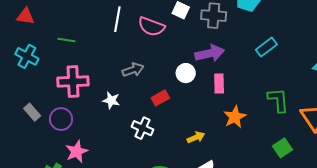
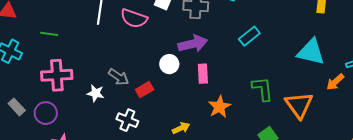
gray arrow: (133, 70) -> (119, 77), moved, turned 55

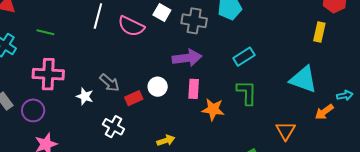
white circle: (169, 64) -> (158, 87), moved
green L-shape: (262, 89) -> (247, 93), moved
orange triangle: (299, 105) -> (286, 131), size x0.7
orange star: (219, 107) -> (213, 109), moved, turned 30

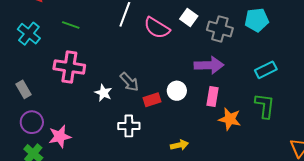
purple circle: (33, 110) -> (32, 122), moved
white cross: (113, 127) -> (129, 126), turned -35

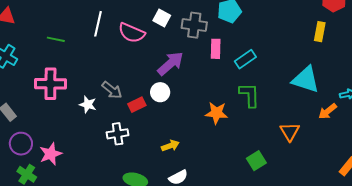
green line: (71, 25) -> (56, 39), moved
purple arrow: (209, 65) -> (170, 64), moved, turned -32
pink rectangle: (212, 97) -> (216, 49), moved

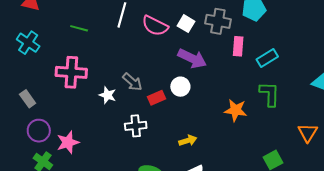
white square: (162, 18) -> (186, 24), moved
purple arrow: (170, 64) -> (192, 58), turned 64

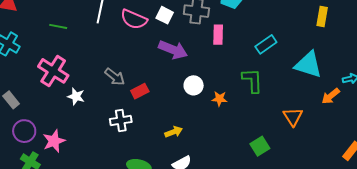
cyan rectangle: (267, 58) -> (266, 44), moved
pink cross: (71, 72) -> (53, 71), turned 32
white circle: (180, 87) -> (194, 85), moved
white star: (108, 95) -> (76, 96), moved
orange star: (236, 110) -> (219, 99), size x0.7

